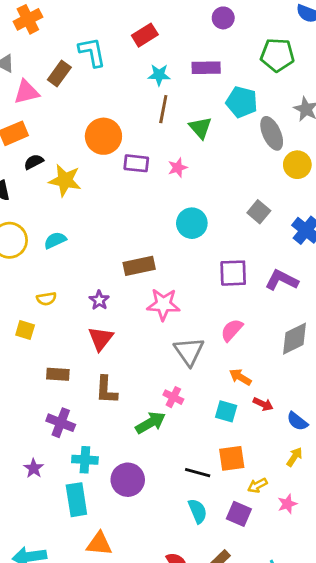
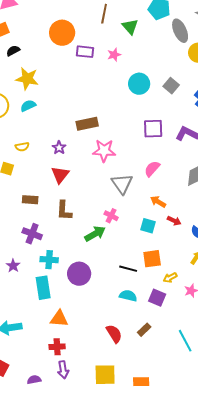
yellow star: (65, 180) -> (27, 79), moved
cyan circle: (192, 223) -> (139, 84), moved
cyan semicircle: (198, 511) -> (128, 296), turned -54

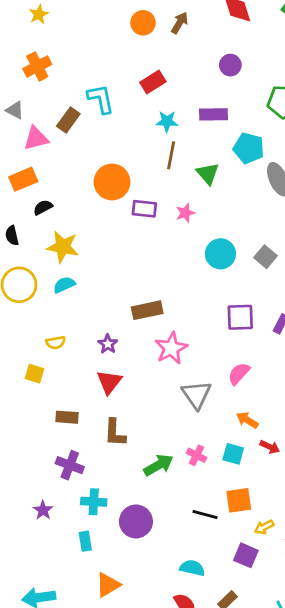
pink star: (104, 151) -> (171, 348), turned -30
pink cross: (111, 216) -> (197, 455), moved
cyan rectangle: (43, 288) -> (85, 541), size x0.6
cyan semicircle: (128, 296) -> (192, 568), moved
orange triangle: (59, 319) -> (108, 585), turned -36

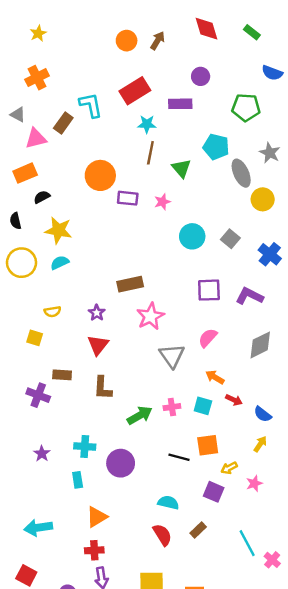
red rectangle: (153, 82) -> (135, 91), size x1.4
purple rectangle: (213, 114) -> (180, 104), moved
pink cross: (197, 455) -> (172, 407), turned -35
purple cross: (70, 465) -> (38, 395), moved

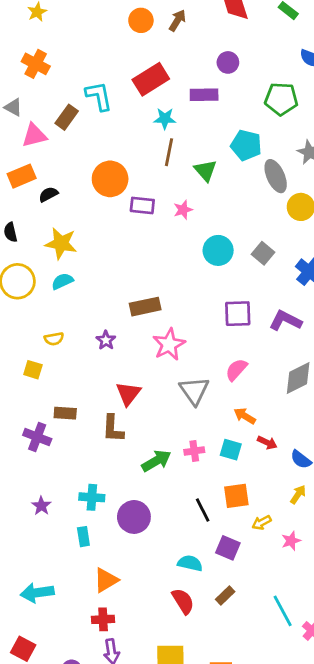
orange cross: (37, 78) -> (36, 64), turned -35
black semicircle: (42, 197) -> (48, 194), moved
red triangle: (98, 345) -> (128, 394), moved
black line: (179, 457) -> (203, 510), turned 48
purple square: (214, 492) -> (228, 548), moved

